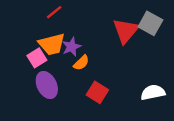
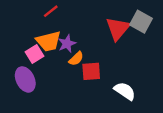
purple ellipse: (47, 85) -> (25, 79), moved
red square: (97, 92) -> (91, 71), moved, turned -36
white semicircle: (153, 92) -> (125, 91), moved, turned 45

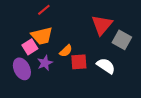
gray square: (141, 22) -> (122, 40), moved
purple star: (67, 44) -> (45, 63), moved
white semicircle: (125, 91) -> (106, 66), moved

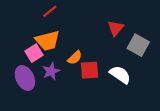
red triangle: (102, 25) -> (116, 28), size x0.7

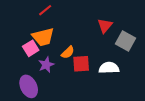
white semicircle: (120, 75) -> (109, 68), turned -36
purple ellipse: (25, 78) -> (29, 86), moved

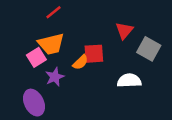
red square: (81, 64) -> (94, 54), moved

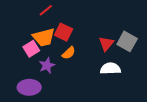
red triangle: (124, 31) -> (106, 44), moved
red square: (94, 54) -> (64, 32), moved, turned 30
purple ellipse: (34, 103) -> (29, 87), turned -65

